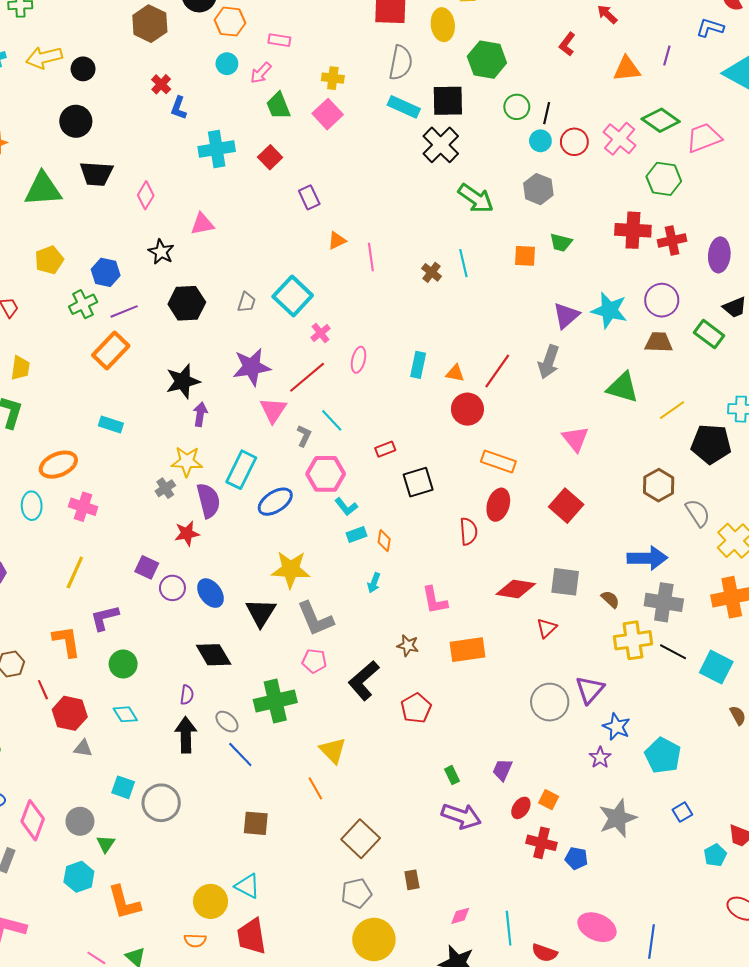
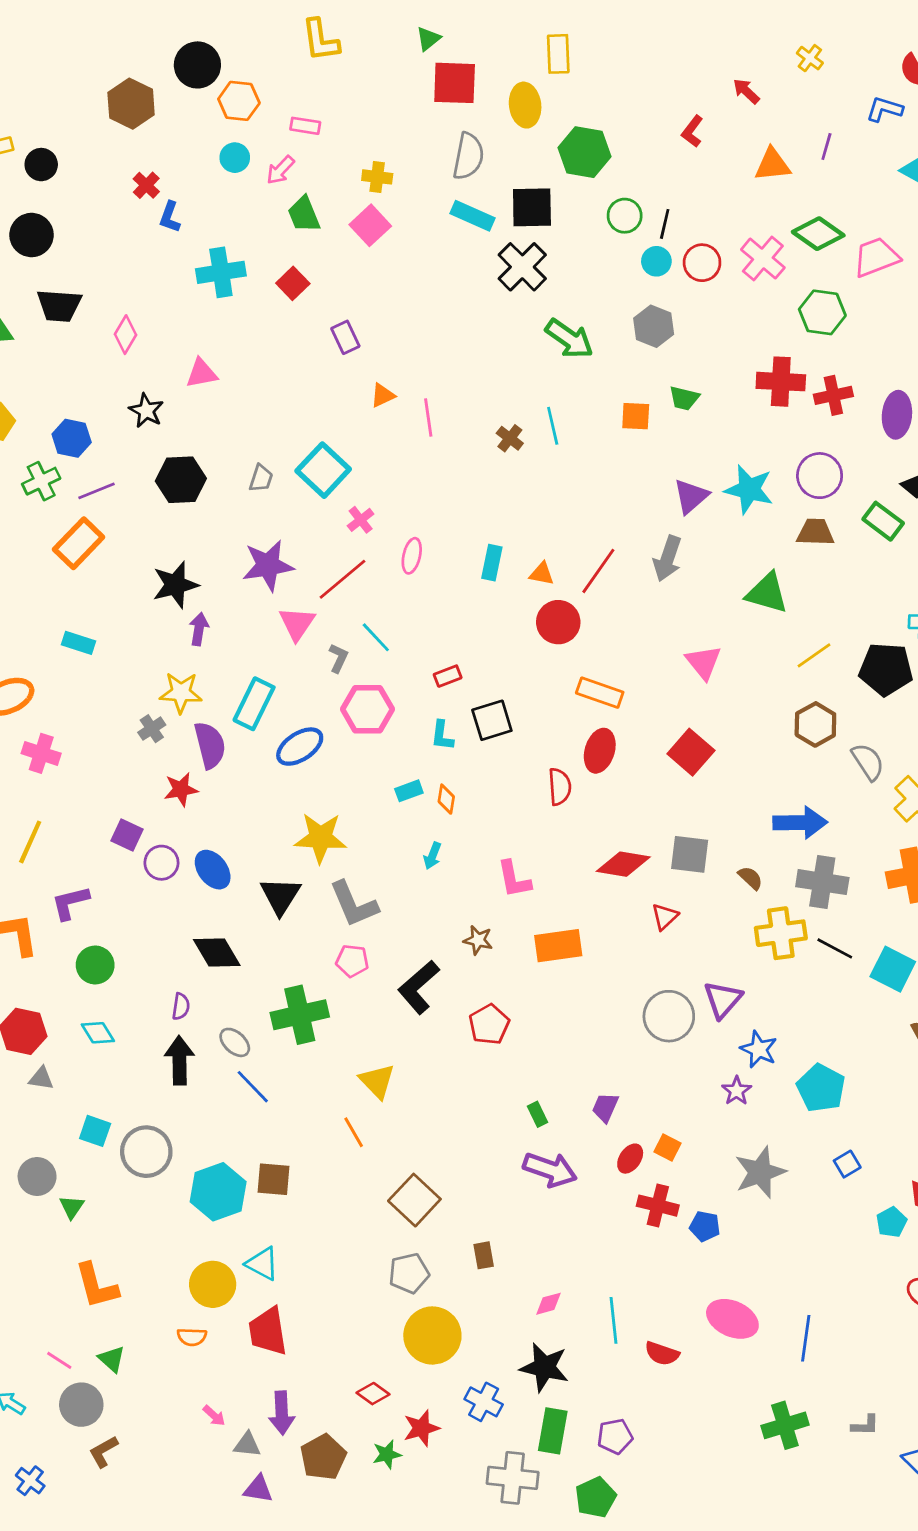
yellow line: (672, 410) -> (814, 655), moved
cyan L-shape: (346, 507) -> (442, 735), moved, turned 45
cyan hexagon: (79, 877) -> (218, 1192), moved, size x1.4

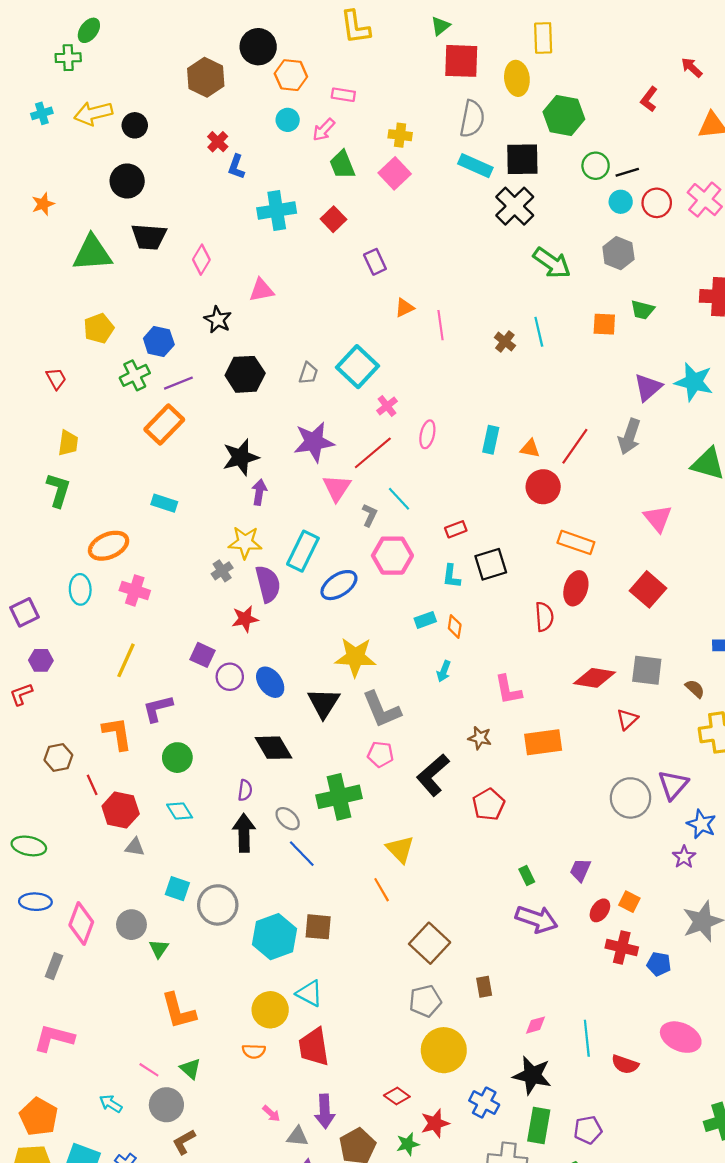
black line: (665, 224) -> (627, 172), turned 60

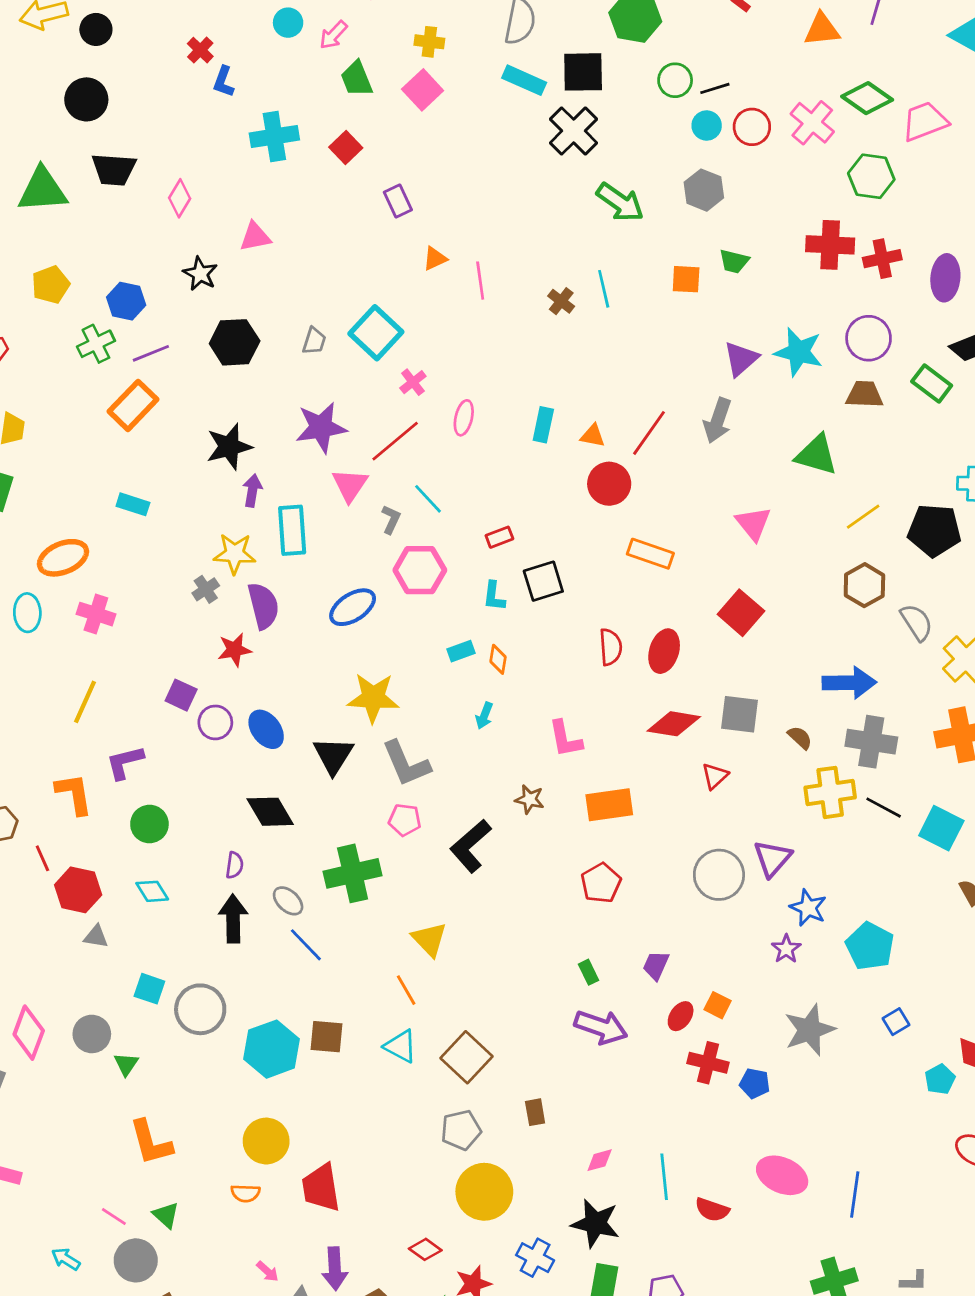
cyan rectangle: (303, 551) -> (292, 530), moved, turned -30
red ellipse: (576, 588) -> (664, 651), moved
red pentagon: (489, 804) -> (601, 883), moved
cyan triangle: (309, 993) -> (401, 1046), moved

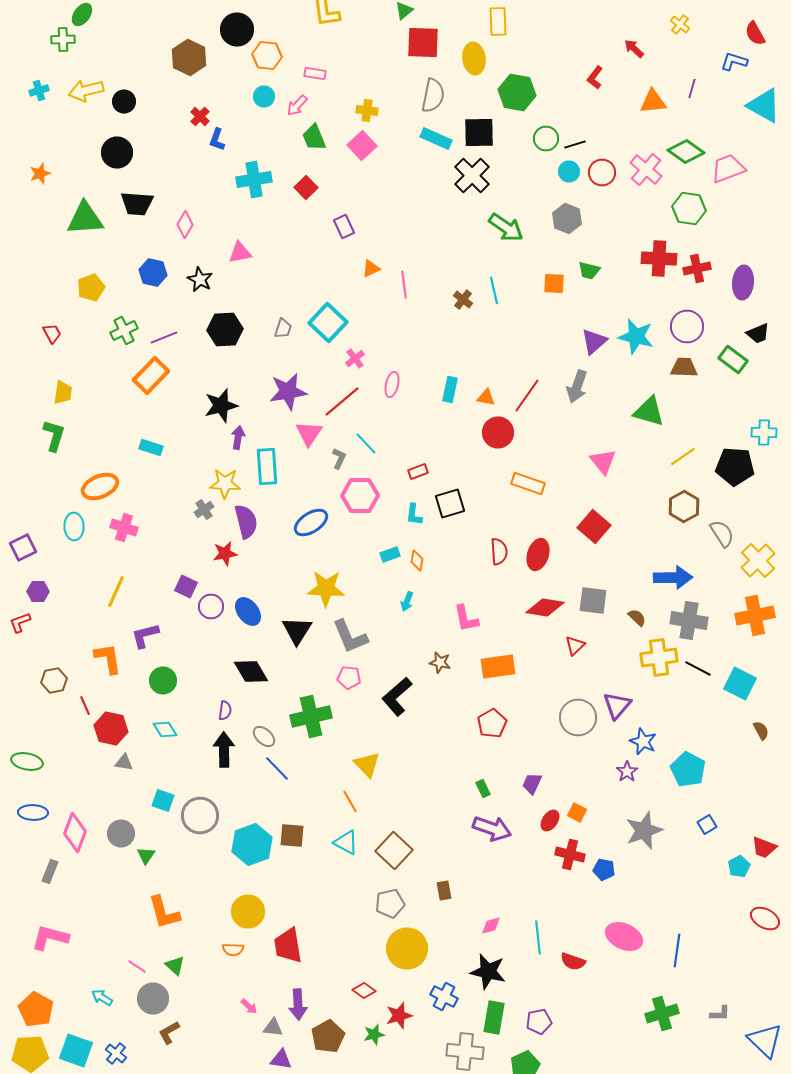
blue hexagon: (126, 301) -> (153, 272), moved

